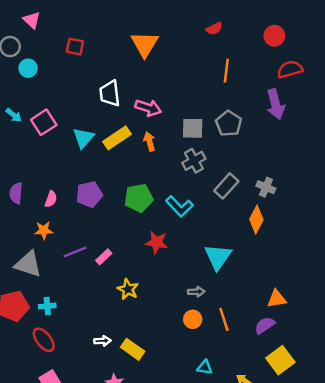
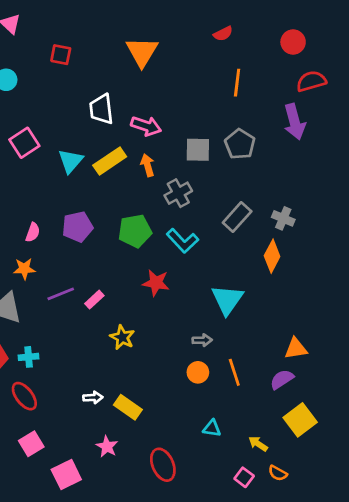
gray cross: (194, 161) -> (178, 193), moved

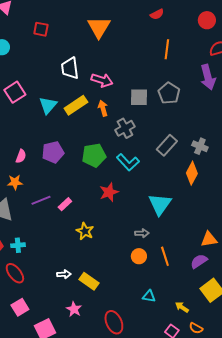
red star: (156, 283) -> (109, 192), turned -30

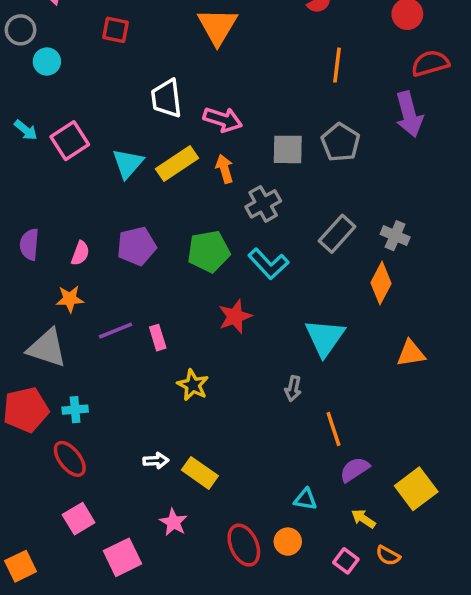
pink rectangle: (65, 204) -> (158, 338), turned -64
gray arrow: (142, 233) -> (293, 389), turned 104
orange triangle: (209, 239) -> (411, 353), moved
orange circle: (139, 256) -> (288, 542), moved
purple semicircle: (199, 261) -> (355, 469), moved

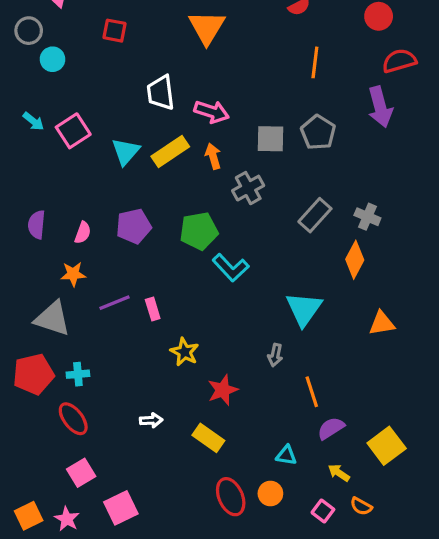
cyan L-shape: (268, 264) -> (231, 268), moved
red star: (235, 316) -> (223, 390), moved
yellow rectangle: (200, 473) -> (208, 438), moved
pink star: (174, 522) -> (67, 519), moved

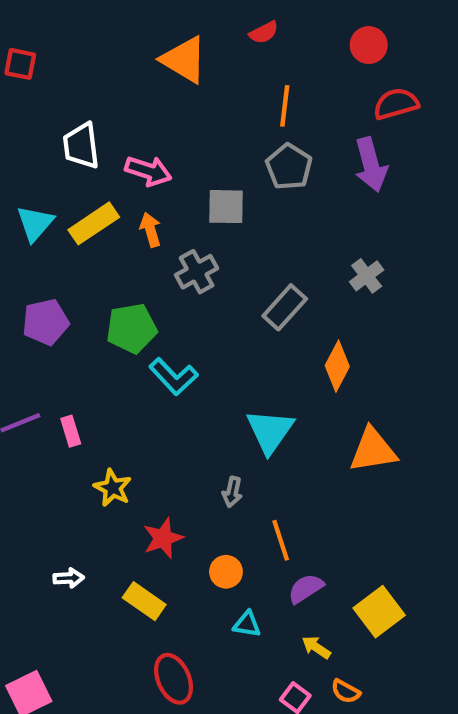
orange triangle: (207, 27) -> (184, 60), moved, turned -30
gray pentagon: (318, 132) -> (289, 167), moved
gray cross: (367, 217) -> (367, 276), moved, turned 30
orange triangle: (382, 323) -> (373, 450), size x1.4
orange circle: (270, 493) -> (226, 572), moved

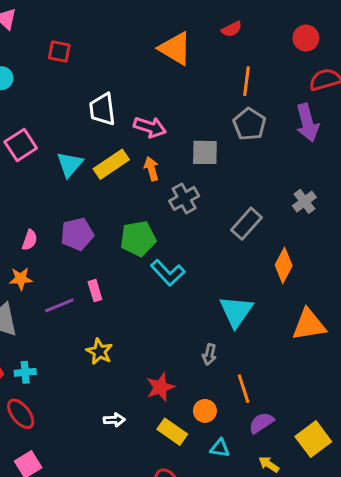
pink rectangle: (71, 431) -> (95, 291), moved
yellow star: (113, 488) -> (99, 351), moved
white arrow: (69, 578) -> (114, 420), moved
yellow rectangle: (144, 601) -> (172, 432), moved

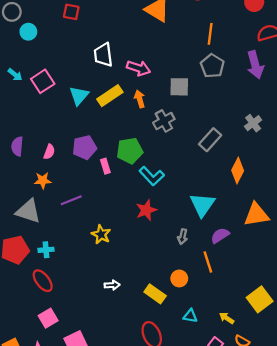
pink rectangle: (95, 291) -> (105, 166), moved
red star: (160, 387) -> (146, 210), moved
purple semicircle: (261, 423) -> (220, 236), moved
cyan triangle: (220, 448) -> (190, 316), moved

